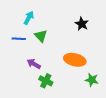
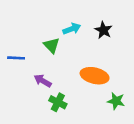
cyan arrow: (29, 18) -> (72, 29), moved, turned 40
blue line: (19, 39) -> (16, 58), moved

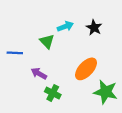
orange ellipse: (95, 76) -> (86, 69), turned -60
green star: (116, 101) -> (106, 92), size x1.5

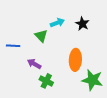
orange ellipse: (86, 69) -> (75, 60), turned -40

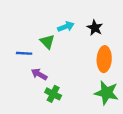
blue line: (13, 46) -> (24, 53), moved
orange ellipse: (75, 60) -> (104, 59), moved

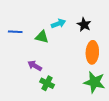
green triangle: (47, 42) -> (42, 37), turned -32
blue line: (24, 53) -> (15, 32), moved

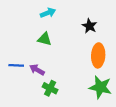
cyan arrow: (58, 24) -> (48, 13), moved
blue line: (15, 32) -> (16, 65), moved

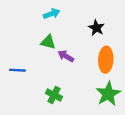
purple arrow: (37, 70) -> (66, 56), moved
green star: (100, 87) -> (108, 94), turned 30

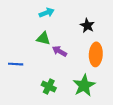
green star: (108, 94) -> (84, 85), moved

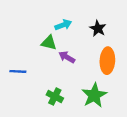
cyan arrow: (47, 13) -> (63, 25), moved

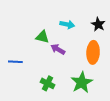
cyan arrow: (63, 25) -> (67, 24), moved, turned 32
black star: (98, 28) -> (98, 24), moved

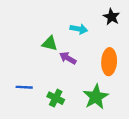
black star: (98, 24) -> (112, 17), moved
blue line: (15, 62) -> (24, 87), moved

